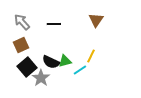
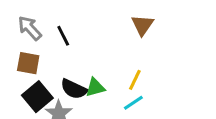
black line: (54, 24) -> (63, 36), moved, turned 64
brown square: (21, 45) -> (28, 63), turned 35
cyan line: (80, 70) -> (133, 103), moved

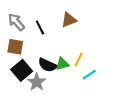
brown triangle: (142, 25) -> (69, 20), moved, turned 35
yellow line: (135, 80) -> (79, 60), moved

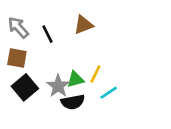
black semicircle: (47, 65) -> (73, 102), moved, turned -36
gray star: (37, 82) -> (58, 86), moved

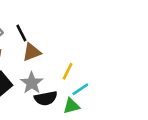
brown triangle: (83, 25) -> (32, 52), moved
green triangle: (75, 79) -> (71, 106), moved

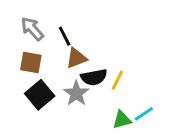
cyan line: (80, 89) -> (144, 114), moved
black semicircle: (46, 98) -> (94, 77), moved

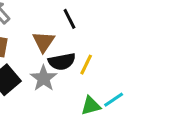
black line: (65, 36) -> (69, 19), moved
brown triangle: (76, 58) -> (44, 42), turned -35

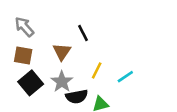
black semicircle: (62, 62) -> (77, 97), moved
cyan line: (114, 100) -> (125, 77), moved

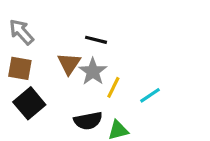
black line: (83, 33) -> (96, 40), turned -49
gray star: (62, 82) -> (93, 72), moved

